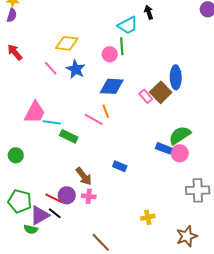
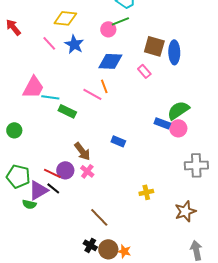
green line: (122, 46) -> (120, 21), turned 72
brown square: (161, 92) -> (154, 46), moved, turned -30
pink cross: (89, 196) -> (87, 171), turned 32

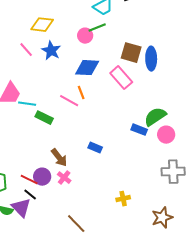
pink rectangle: (144, 71) -> (121, 78), size x1.6
pink circle: (178, 128) -> (166, 135), moved
purple triangle: (38, 190) -> (21, 208), moved, turned -45

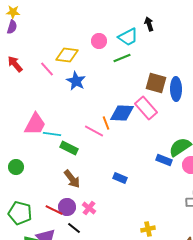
pink circle: (85, 36) -> (99, 41), moved
pink line: (26, 50) -> (47, 69), moved
blue diamond: (87, 68) -> (122, 113), moved
brown arrow: (59, 158) -> (72, 179), moved
black line: (30, 195) -> (74, 228), moved

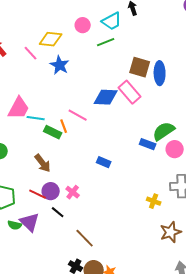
orange line: (106, 123) -> (64, 126), moved
brown arrow: (72, 179) -> (43, 163), moved
yellow cross: (148, 229) -> (154, 201), moved, turned 32

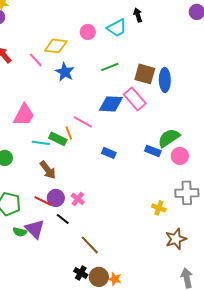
green line: (106, 42) -> (110, 67), moved
cyan line: (36, 118) -> (41, 143), moved
blue rectangle: (104, 162) -> (109, 153), moved

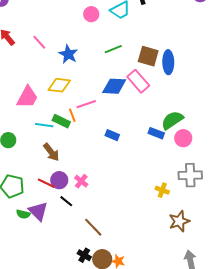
yellow diamond: (56, 46) -> (59, 85), moved
pink line: (83, 122) -> (86, 104), turned -48

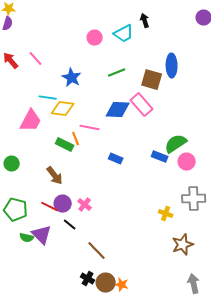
pink line: (39, 42) -> (36, 59), moved
blue ellipse: (168, 62) -> (172, 66), moved
pink line: (86, 104) -> (90, 128), turned 30
cyan line: (44, 125) -> (48, 98), moved

